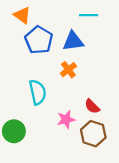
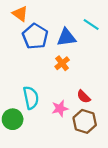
cyan line: (89, 15) -> (91, 24), moved, turned 35
cyan semicircle: (38, 92) -> (31, 98), moved

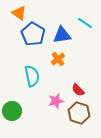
cyan semicircle: (31, 98) -> (32, 76), moved

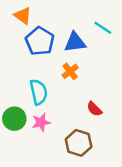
pink star: (56, 101) -> (41, 122), moved
green circle: (12, 111) -> (14, 119), moved
brown hexagon: (79, 113) -> (79, 143), moved

